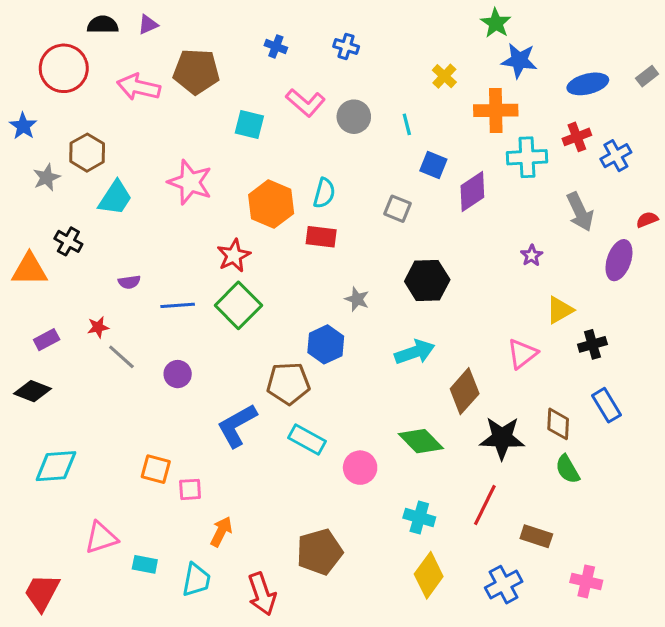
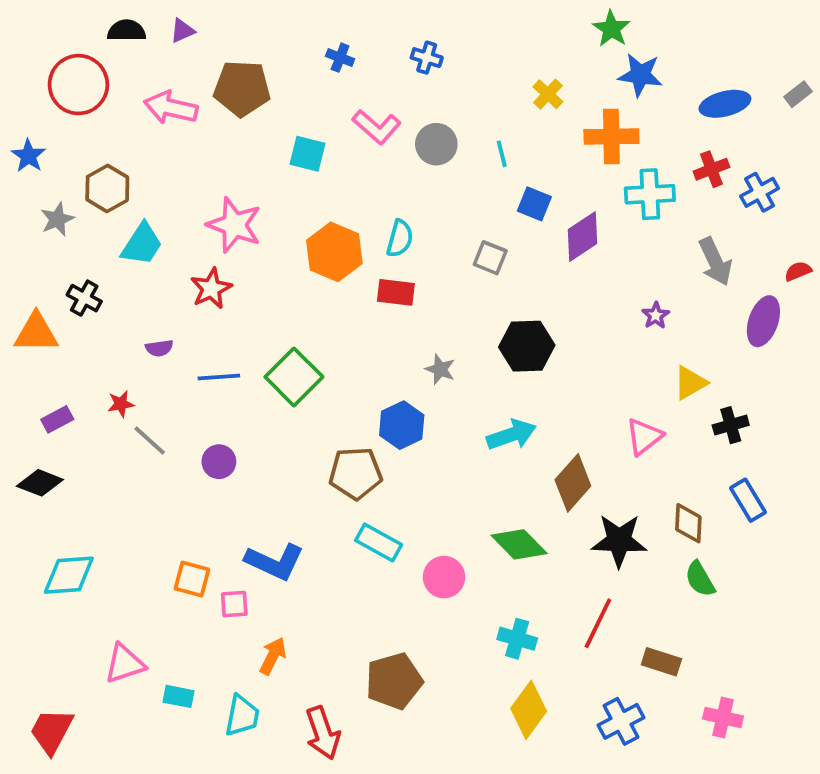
red star: (234, 255) -> (211, 288), moved
blue L-shape: (237, 425) -> (275, 562), moved, turned -126

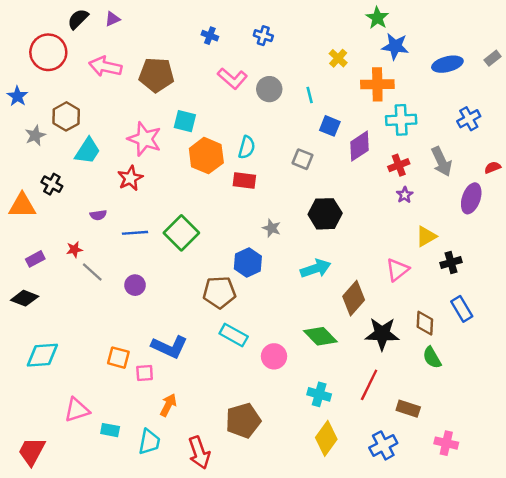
black semicircle: (127, 31) -> (78, 19), turned -45
brown pentagon: (242, 88) -> (156, 75), moved
cyan square: (307, 154) -> (185, 121), moved
red cross: (711, 169) -> (399, 165), moved

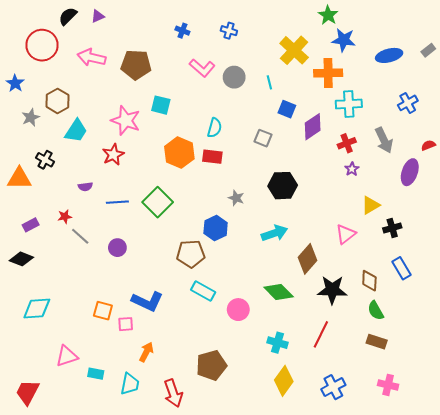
yellow cross: (338, 58) -> (294, 50), size x1.8
orange hexagon: (206, 156) -> (179, 153), moved
brown rectangle: (408, 409) -> (377, 342), moved

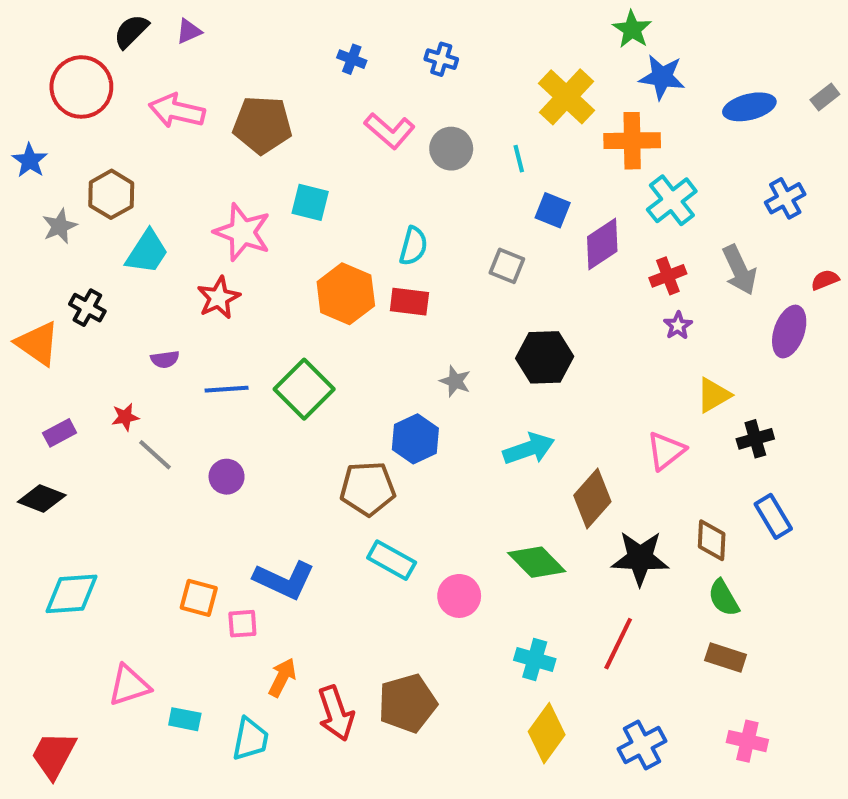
cyan cross: (349, 104) -> (672, 200), turned -35
orange triangle: (19, 178) -> (38, 343), turned 35
red arrow: (173, 393) -> (336, 713), moved

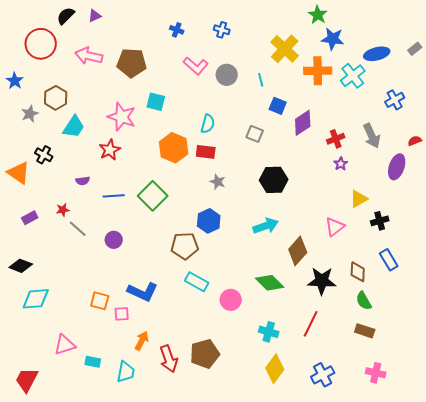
cyan cross: (672, 200) -> (353, 76), moved
gray star: (455, 381) -> (218, 182), moved
black diamond: (42, 499) -> (21, 266), moved

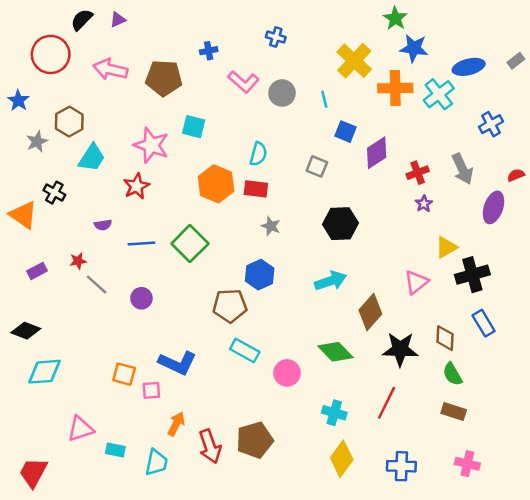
blue cross: (177, 30) -> (209, 51), moved, turned -32
black cross: (380, 221) -> (472, 275), size x1.5
blue cross: (323, 375) -> (401, 466), turned 30

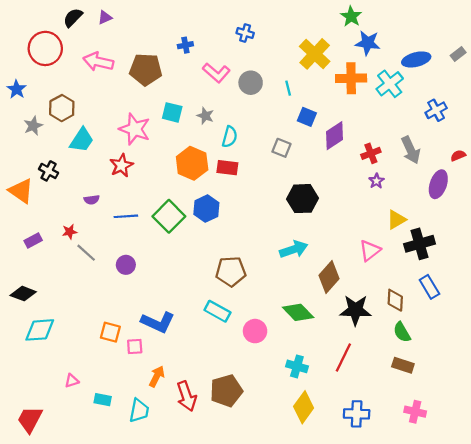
gray star: (271, 226) -> (205, 116), moved
blue hexagon: (260, 275) -> (206, 209), moved
brown pentagon: (230, 306) -> (231, 271), moved
pink triangle: (80, 429) -> (72, 381), size x0.6

